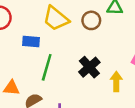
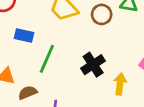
blue rectangle: (31, 42) -> (24, 36), moved

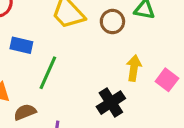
black cross: (93, 65) -> (111, 103), moved
yellow arrow: (120, 84) -> (134, 68), moved

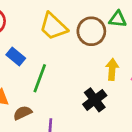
brown circle: (112, 22) -> (91, 31), size x1.4
blue rectangle: (21, 45) -> (16, 57), turned 30

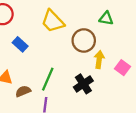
brown circle: (91, 31) -> (84, 40), moved
green line: (40, 78) -> (48, 79), moved

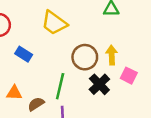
brown circle: (84, 40) -> (85, 57), moved
pink square: (122, 68) -> (129, 76), moved

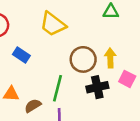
black cross: (99, 84) -> (97, 87), turned 30

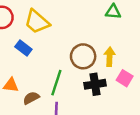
yellow trapezoid: (53, 24) -> (37, 22), moved

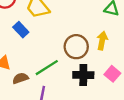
yellow arrow: (110, 57) -> (102, 41), moved
green line: (56, 83) -> (47, 68), turned 30

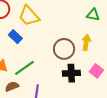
green line: (47, 68) -> (24, 68), moved
brown semicircle: (21, 78) -> (12, 86), moved

